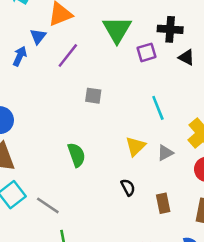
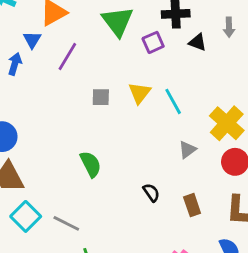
yellow triangle: (135, 146) -> (140, 93), moved

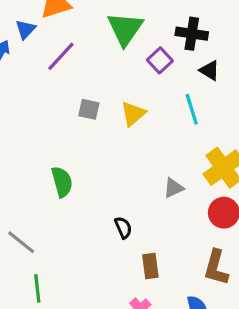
purple square: (153, 42) -> (160, 60), turned -30
cyan line: (173, 101) -> (192, 109), moved
brown rectangle: (192, 205) -> (150, 266), moved

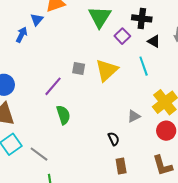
purple line: (61, 56) -> (53, 86), moved
yellow triangle: (133, 114) -> (107, 70), size x1.4
black semicircle: (123, 228) -> (114, 139), moved
brown L-shape: (216, 268) -> (163, 165), turned -30

